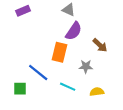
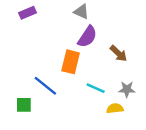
gray star: (86, 66) -> (127, 89), moved
cyan line: (68, 87) -> (96, 88), moved

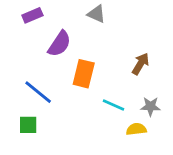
purple semicircle: (87, 37) -> (59, 44), moved
brown arrow: (118, 53) -> (141, 64), turned -102
blue line: (45, 86) -> (38, 92), moved

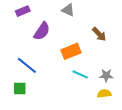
brown arrow: (141, 64) -> (99, 34), moved, turned 105
orange rectangle: (84, 74) -> (71, 51), moved, turned 54
yellow semicircle: (136, 129) -> (104, 94), moved

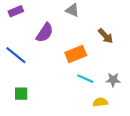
purple rectangle: (23, 11) -> (16, 11), moved
blue line: (27, 65) -> (16, 55), moved
yellow semicircle: (104, 94) -> (100, 102), moved

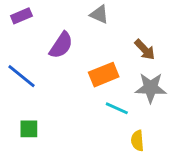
gray star: (113, 80) -> (151, 88), moved, size x1.5
yellow semicircle: (100, 102) -> (137, 141), turned -88

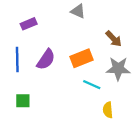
purple rectangle: (21, 16) -> (29, 24), moved
purple semicircle: (61, 45) -> (46, 59), moved
blue line: (21, 76) -> (17, 59), turned 50

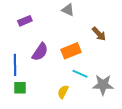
blue line: (17, 59) -> (15, 65), moved
gray star: (118, 69) -> (103, 85), moved
yellow semicircle: (108, 110) -> (63, 92), moved, turned 32

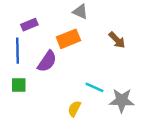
orange rectangle: (71, 51) -> (68, 39), moved
blue line: (15, 65) -> (18, 51), moved
green square: (20, 88) -> (19, 85), moved

